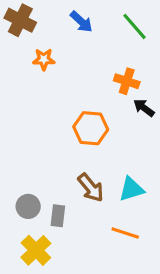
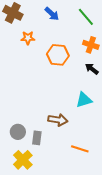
orange cross: (127, 81) -> (91, 45), moved
orange hexagon: (91, 128) -> (58, 55), moved
brown arrow: (91, 188) -> (58, 120), turned -42
cyan triangle: (131, 189) -> (84, 100), moved

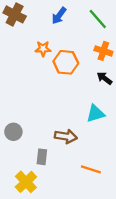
blue arrow: (52, 14) -> (59, 16), turned 84
orange star: (28, 38) -> (43, 49), moved
gray circle: (18, 132) -> (13, 132), moved

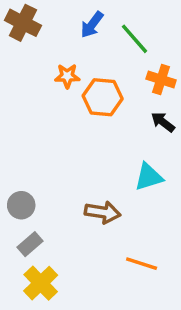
green line: (98, 19) -> (134, 39), moved
gray rectangle: (42, 157) -> (30, 244), moved, turned 42

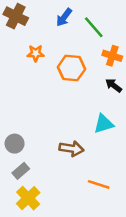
orange star: (67, 76) -> (36, 53), moved

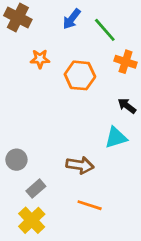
black arrow: (114, 85) -> (127, 106), moved
gray rectangle: (21, 171) -> (36, 189), moved
orange line: (99, 184) -> (90, 205), moved

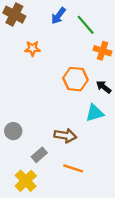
orange hexagon: (80, 75) -> (75, 79), moved
gray rectangle: (36, 189) -> (39, 155), moved

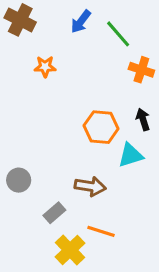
orange hexagon: (75, 79) -> (101, 127), moved
black arrow: (104, 87) -> (143, 119), turned 35
yellow cross: (26, 181) -> (70, 250), moved

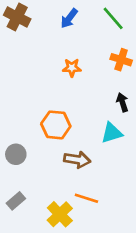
green line: (118, 34) -> (113, 18), moved
orange star: (45, 67) -> (72, 68), moved
orange hexagon: (101, 127) -> (56, 125), moved
gray rectangle: (54, 213) -> (16, 201), moved

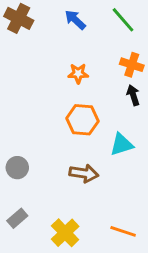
blue arrow: (69, 18) -> (75, 20), turned 96
black arrow: (122, 102) -> (133, 95), moved
orange hexagon: (56, 125) -> (82, 120), moved
orange line: (86, 198) -> (123, 231), moved

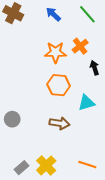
orange cross: (132, 65) -> (80, 46), moved, turned 35
orange star: (78, 73) -> (55, 52), size x1.5
gray rectangle: (17, 218) -> (21, 168), moved

